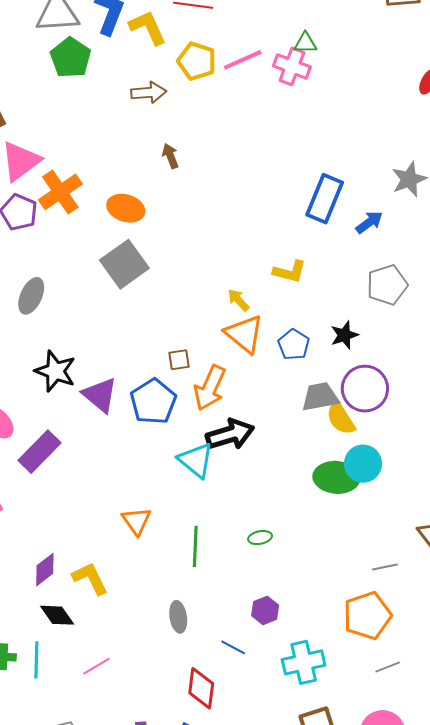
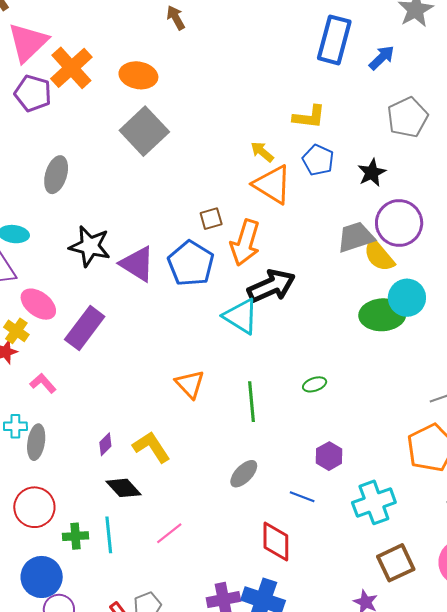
blue pentagon: (294, 345) -> (318, 160), moved
purple diamond: (45, 570) -> (105, 444), size x0.7
gray ellipse: (178, 617) -> (244, 474), turned 60

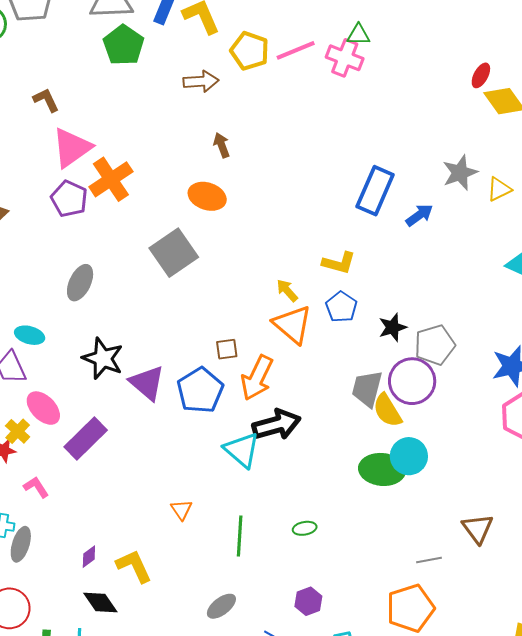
orange ellipse: (138, 75) -> (207, 196), moved
gray pentagon: (407, 117) -> (435, 345), moved
gray trapezoid: (356, 237) -> (367, 389), turned -66
orange triangle: (190, 384) -> (181, 510), size x0.7

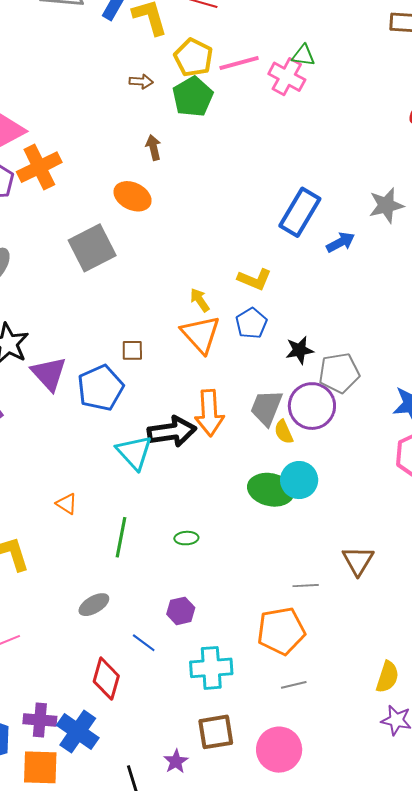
green pentagon: (124, 45) -> (193, 97), moved
brown arrow: (201, 81) -> (141, 82), size x0.7
orange arrow: (257, 378) -> (209, 413), moved, turned -36
yellow semicircle: (387, 410) -> (284, 432), size x0.7
orange triangle: (181, 510) -> (67, 504), turned -30

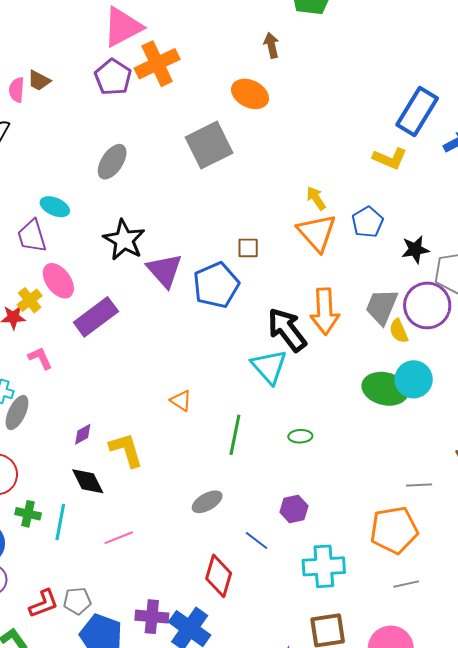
yellow L-shape: (255, 279) -> (390, 158), moved
black arrow: (172, 432) -> (287, 330), turned -120
cyan triangle: (134, 452) -> (269, 367), moved

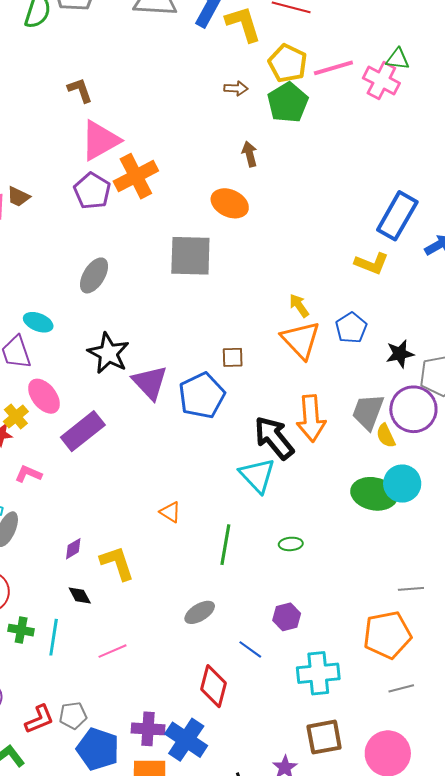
gray square: (209, 145) -> (190, 256), turned 30
pink L-shape: (40, 358) -> (28, 474), turned -40
black diamond: (88, 481) -> (80, 596), size x0.7

